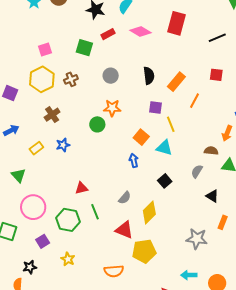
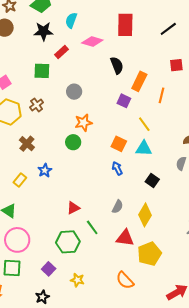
black semicircle: (149, 76) -> (117, 65), moved
purple square: (155, 108) -> (124, 101), moved, turned 32
pink circle: (33, 207) -> (17, 240), moved
orange semicircle: (114, 271) -> (125, 280), turned 66

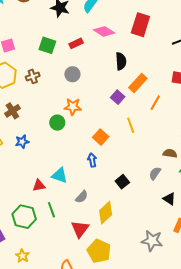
red rectangle: (61, 52) -> (76, 43), moved
cyan triangle: (144, 148) -> (60, 175), moved
red triangle: (125, 238) -> (80, 229), turned 42
yellow pentagon: (149, 254) -> (99, 251), turned 30

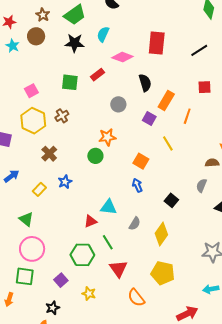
gray circle: (72, 74) -> (118, 104), moved
red triangle: (80, 229) -> (118, 269), moved

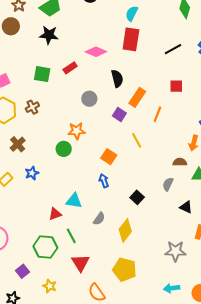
cyan semicircle: (103, 34) -> (132, 13), moved

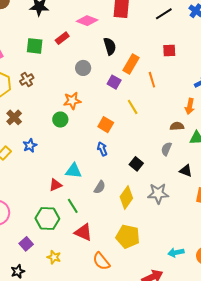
orange line: (157, 114) -> (152, 80), turned -35
gray star: (175, 251) -> (158, 194), moved
red triangle: (80, 263) -> (83, 232), turned -30

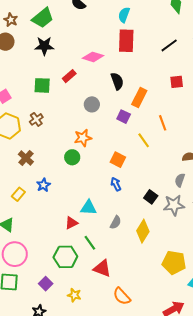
orange line: (152, 80) -> (163, 123), moved
gray star: (158, 194) -> (174, 205), moved
yellow pentagon: (128, 236) -> (174, 263), moved

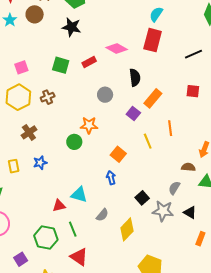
yellow rectangle: (18, 194) -> (14, 166), turned -64

